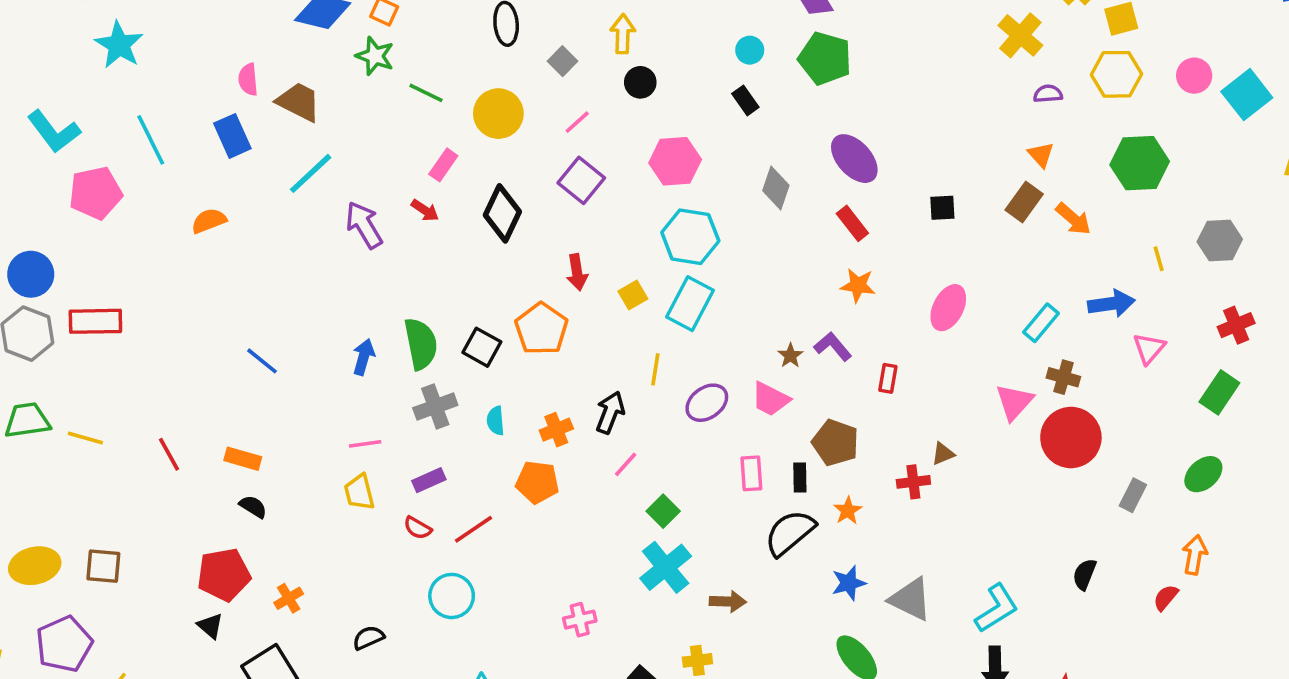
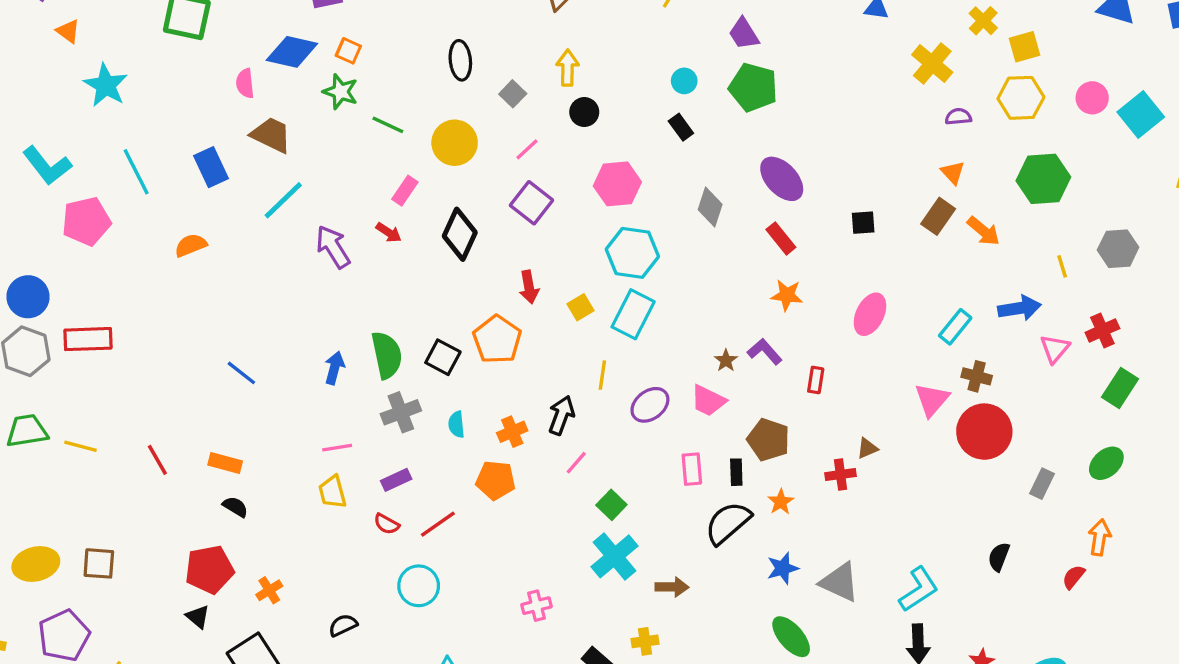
pink semicircle: (248, 79) -> (245, 83), moved
red cross: (1236, 325) -> (1102, 330), moved

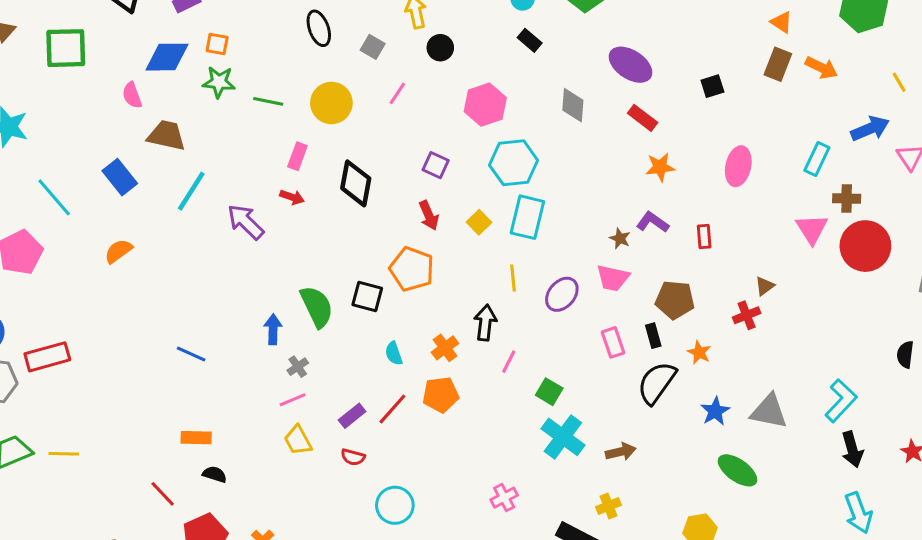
purple square: (532, 203) -> (436, 165), moved, size x0.7
gray cross: (401, 412) -> (298, 367), moved, size x0.6
red line: (157, 460) -> (163, 494), moved
red line: (438, 524) -> (392, 409), moved

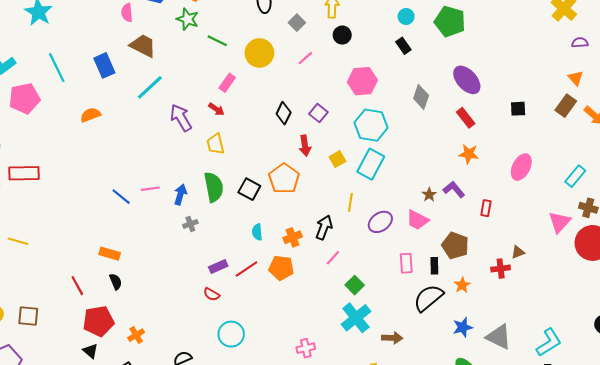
black diamond: (356, 183) -> (284, 113), moved, size x0.7
pink line: (293, 400) -> (150, 189), moved
yellow trapezoid: (298, 440) -> (215, 144), moved
black semicircle: (215, 474) -> (116, 282), turned 35

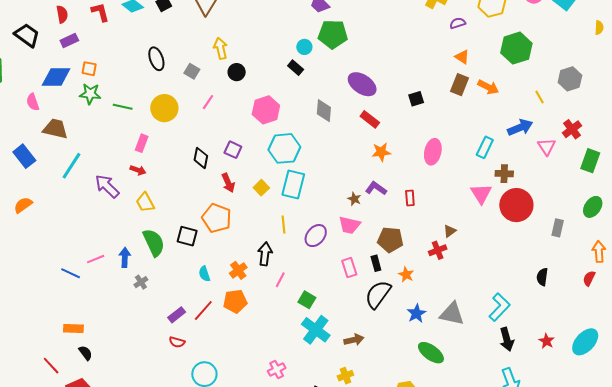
cyan circle: (406, 16) -> (304, 47), moved

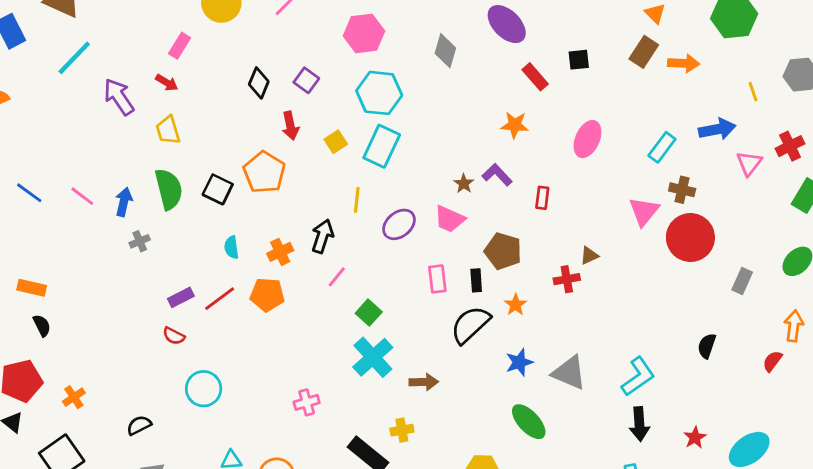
orange arrow: (488, 87) -> (684, 63), turned -35
red rectangle: (370, 119) -> (535, 77), moved
pink line: (96, 259) -> (82, 196), turned 48
blue line: (71, 273) -> (29, 193), moved

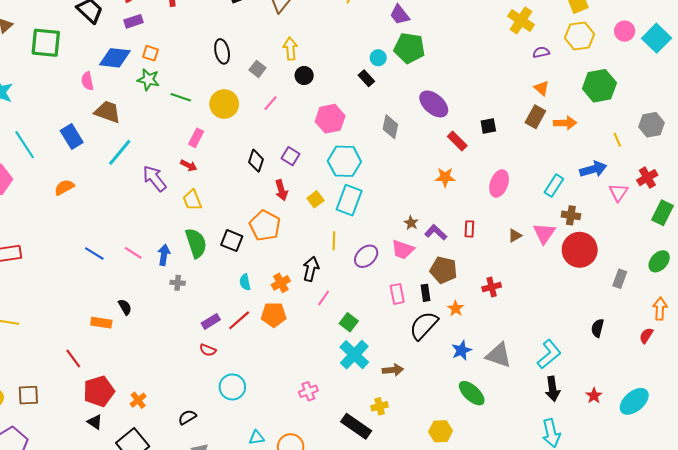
purple L-shape: (497, 175) -> (436, 232), moved
gray cross: (140, 241) -> (178, 283), turned 32
brown triangle: (589, 256) -> (515, 236), moved
black semicircle: (42, 326) -> (125, 307), moved

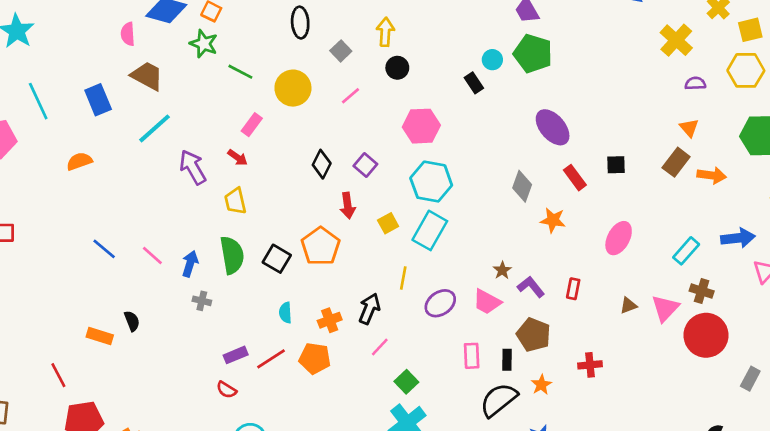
gray diamond: (390, 127) -> (522, 186), moved

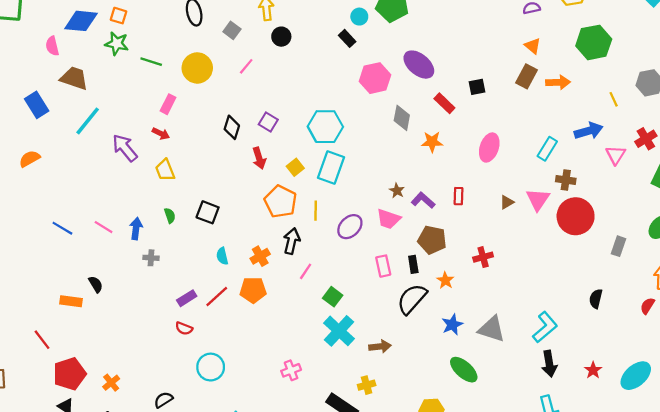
pink hexagon: (421, 126) -> (375, 78), moved
orange pentagon: (321, 246) -> (280, 202), moved
green semicircle: (232, 255) -> (170, 216), size x0.5

